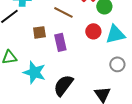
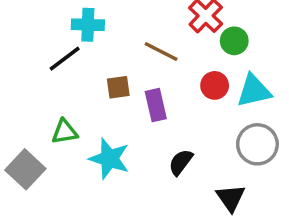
gray circle: (117, 64) -> (257, 144), size x1.5
black semicircle: (63, 85) -> (181, 162), moved, size x0.7

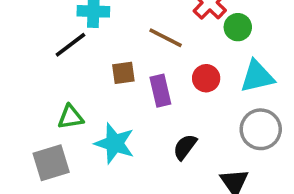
red circle: (215, 85) -> (206, 78), moved
gray square: (25, 169) -> (51, 163), moved, turned 30

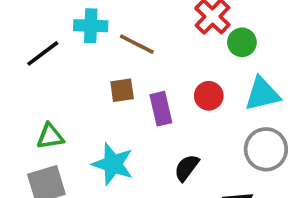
brown line: (166, 38) -> (137, 44), moved
black line: (70, 45) -> (43, 53), moved
green triangle: (70, 117) -> (50, 136), moved

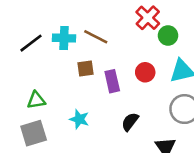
cyan cross: (91, 26) -> (64, 38), moved
cyan star: (113, 164) -> (79, 119), size x0.7

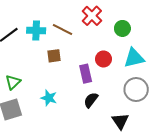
red cross: (148, 18) -> (92, 16), moved
purple rectangle: (112, 81) -> (86, 74), moved
green triangle: (36, 100) -> (13, 82), turned -35

